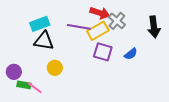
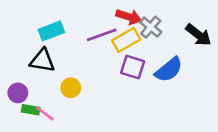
purple line: (79, 27) -> (102, 35), turned -30
black arrow: (154, 27) -> (198, 35), turned -45
black triangle: (44, 41) -> (42, 61), moved
blue semicircle: (131, 54) -> (169, 70), size x1.6

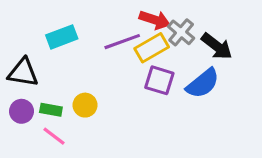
black arrow: (198, 35) -> (217, 46), moved
black triangle: (42, 61) -> (23, 73), moved
green rectangle: (31, 110) -> (51, 110), moved

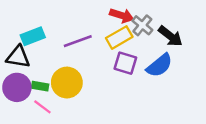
cyan rectangle: (62, 37) -> (33, 36), moved
purple line: (122, 42) -> (78, 41), moved
yellow circle: (85, 105) -> (67, 83), size x1.6
purple circle: (21, 111) -> (17, 87), size x1.5

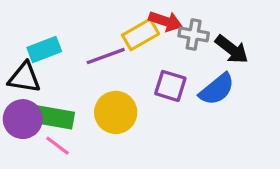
gray cross: (142, 25) -> (194, 34), turned -30
yellow rectangle: (119, 37) -> (141, 34), moved
yellow circle: (67, 83) -> (116, 112), moved
green rectangle: (40, 86) -> (54, 117), size x1.6

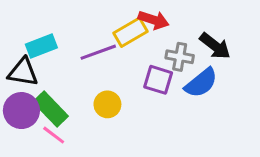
gray cross: (194, 34) -> (180, 57), moved
yellow circle: (116, 112) -> (107, 104), size x0.7
green rectangle: (54, 117) -> (51, 109), turned 36

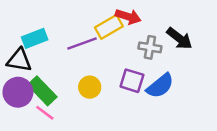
purple square: (158, 80) -> (132, 81), moved
blue semicircle: (201, 83) -> (160, 86), moved

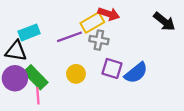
black arrow: (179, 38) -> (164, 22), moved
gray cross: (150, 47) -> (99, 40), moved
pink line: (45, 113) -> (38, 96), turned 49

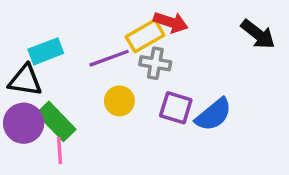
yellow circle: (76, 74) -> (119, 101), moved

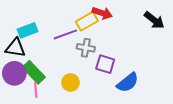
gray cross: (155, 63) -> (86, 48), moved
yellow circle: (119, 101) -> (70, 82), moved
blue semicircle: (213, 115) -> (128, 82), moved

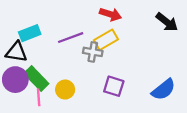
yellow rectangle: (87, 21) -> (106, 40), moved
purple square: (105, 64) -> (114, 86), moved
yellow circle: (70, 82) -> (65, 90), moved
blue semicircle: (128, 82) -> (164, 90), moved

